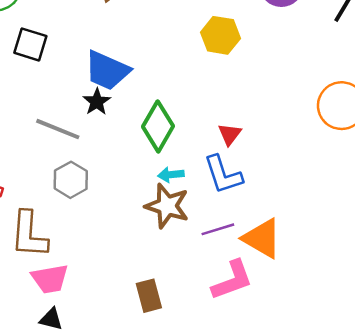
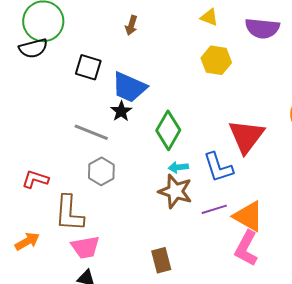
black square: (30, 44) -> (88, 67), moved
red triangle: (230, 134) -> (246, 136), moved, size x2.0
pink L-shape: (232, 280) -> (246, 248), moved, turned 138

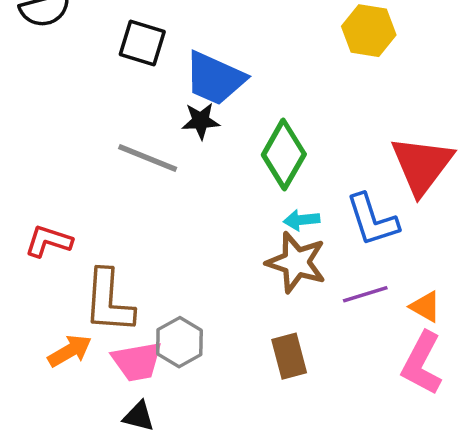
black star: (121, 111) -> (201, 121), turned 30
gray hexagon: (101, 171) -> (179, 342), moved
orange triangle: (248, 216) -> (425, 307), size x0.6
orange arrow: (27, 241) -> (70, 351), moved
brown rectangle: (161, 260) -> (289, 356), moved

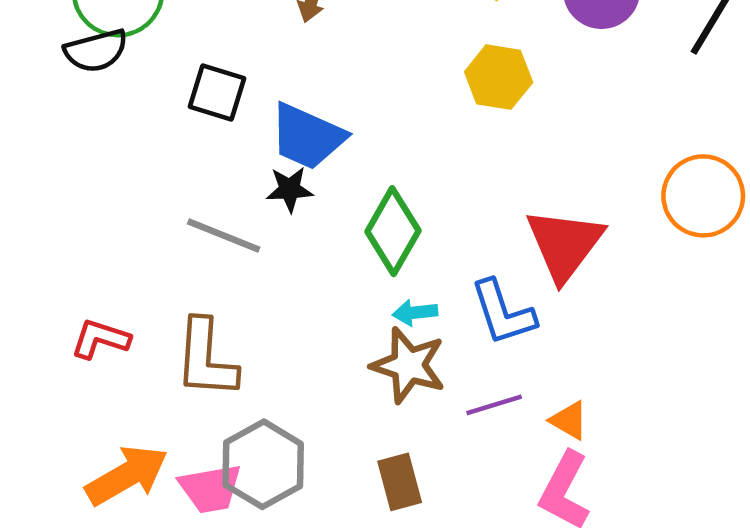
brown L-shape: (109, 301) -> (206, 359), moved
gray hexagon: (179, 342) -> (263, 464), size x1.4
orange arrow: (70, 351) -> (127, 475), size x1.5

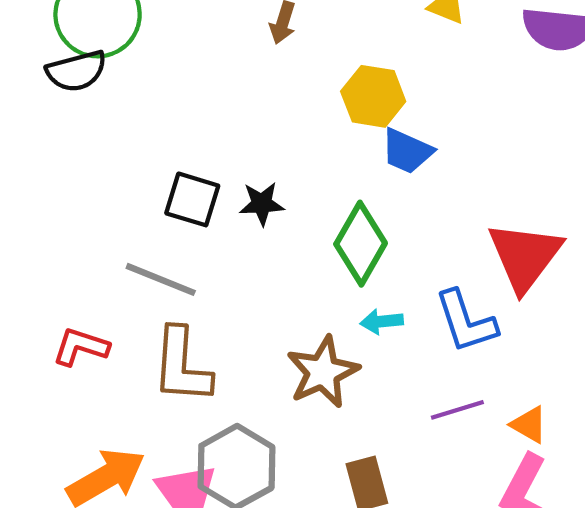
yellow hexagon: (499, 77) -> (373, 96), moved
black square: (217, 93) -> (192, 199), moved
blue trapezoid: (307, 137) -> (407, 151), moved, size x0.7
gray line: (224, 236) -> (161, 279), moved
brown star: (408, 365) -> (323, 372), moved, turned 30

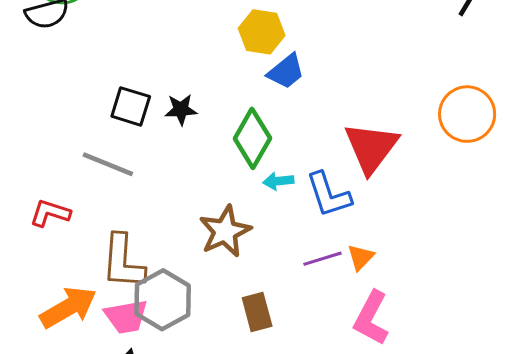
blue trapezoid: (407, 151) -> (286, 71), turned -63
cyan arrow: (382, 321) -> (278, 181), moved
brown L-shape: (182, 366) -> (123, 262), moved
orange triangle: (529, 425) -> (361, 257), moved, turned 44

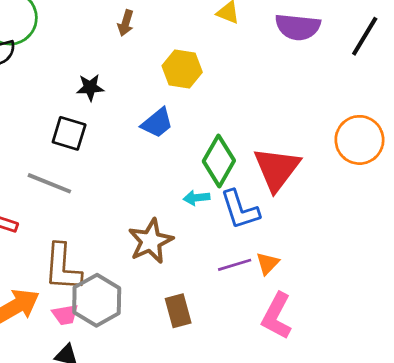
blue trapezoid: (286, 71) -> (157, 123), moved
black star: (181, 110) -> (90, 87), moved
green diamond: (252, 138) -> (219, 161), moved
pink trapezoid: (126, 317) -> (65, 315), size x0.7

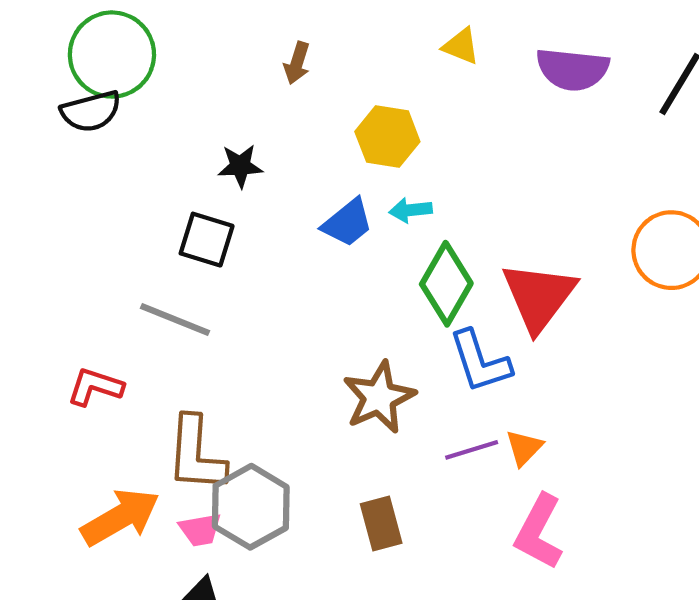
cyan arrow: (197, 198) -> (411, 210), moved
brown star: (151, 241) -> (379, 397), moved

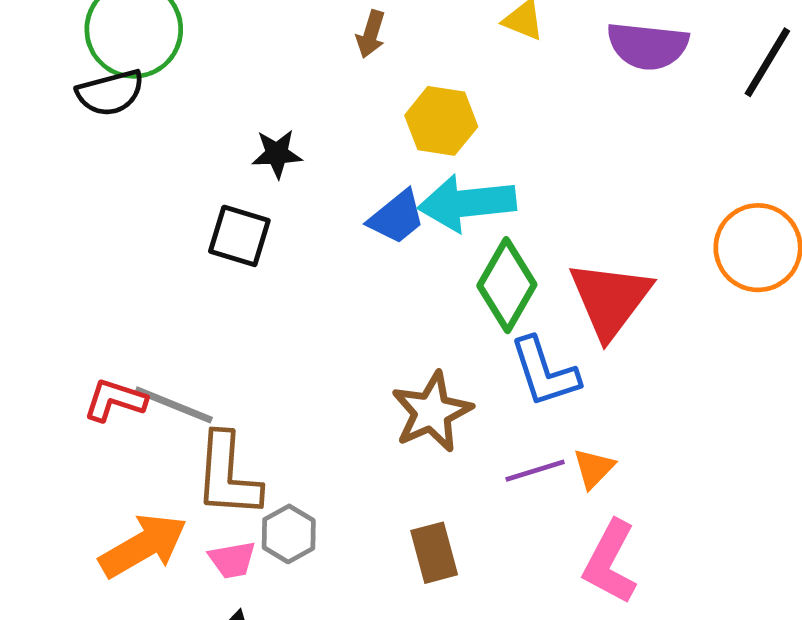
brown arrow: (297, 63) -> (371, 34), moved
cyan arrow: (411, 210) -> (467, 203), size x2.0
gray line: (175, 319) -> (174, 405), moved
gray hexagon: (251, 507) -> (289, 534), size x0.6

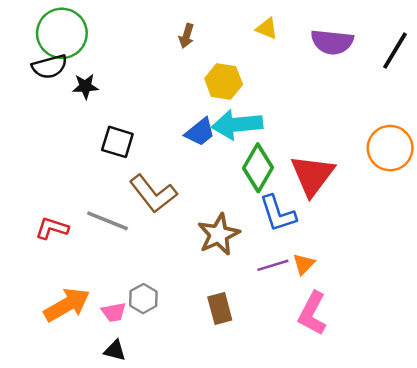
black star: (277, 154) -> (85, 86), moved
gray line: (174, 405) -> (108, 221), moved
brown L-shape: (228, 475) -> (153, 194), moved, turned -42

